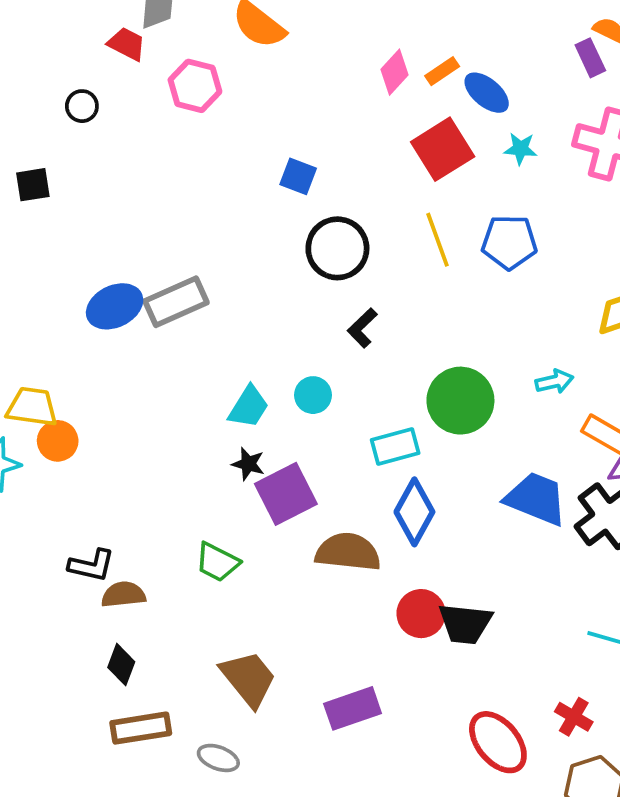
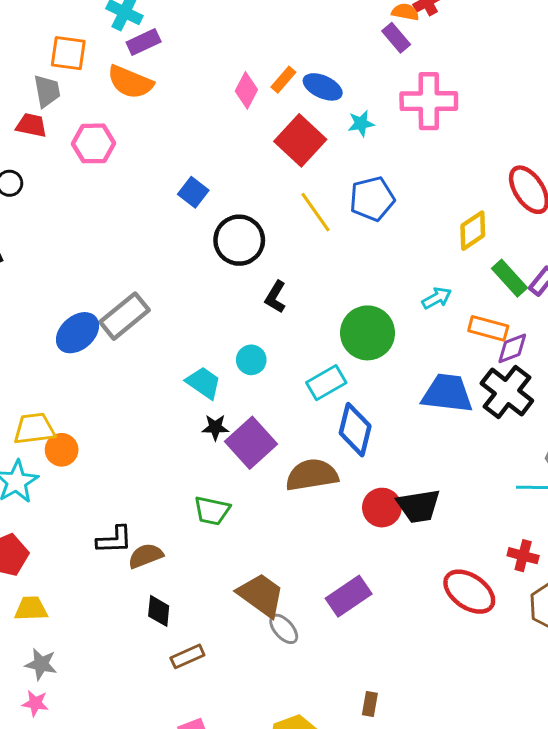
blue square: (298, 176) -> (193, 192), turned 32
cyan trapezoid: (249, 407) -> (203, 383), turned -72
brown rectangle: (141, 728) -> (187, 656), size x0.7
gray ellipse: (218, 758) -> (284, 629), moved, turned 44

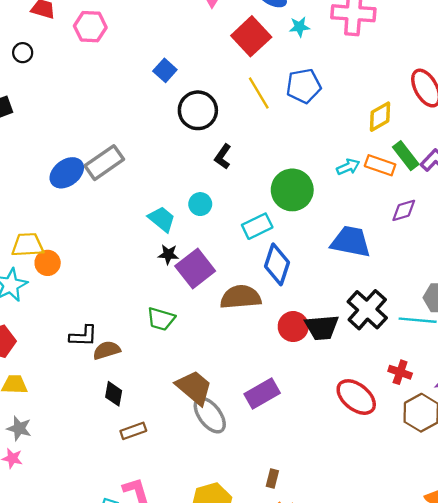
orange rectangle: (488, 328) -> (380, 165), moved
black cross: (507, 392) -> (367, 310), moved
gray ellipse: (284, 629) -> (210, 415), size x1.5

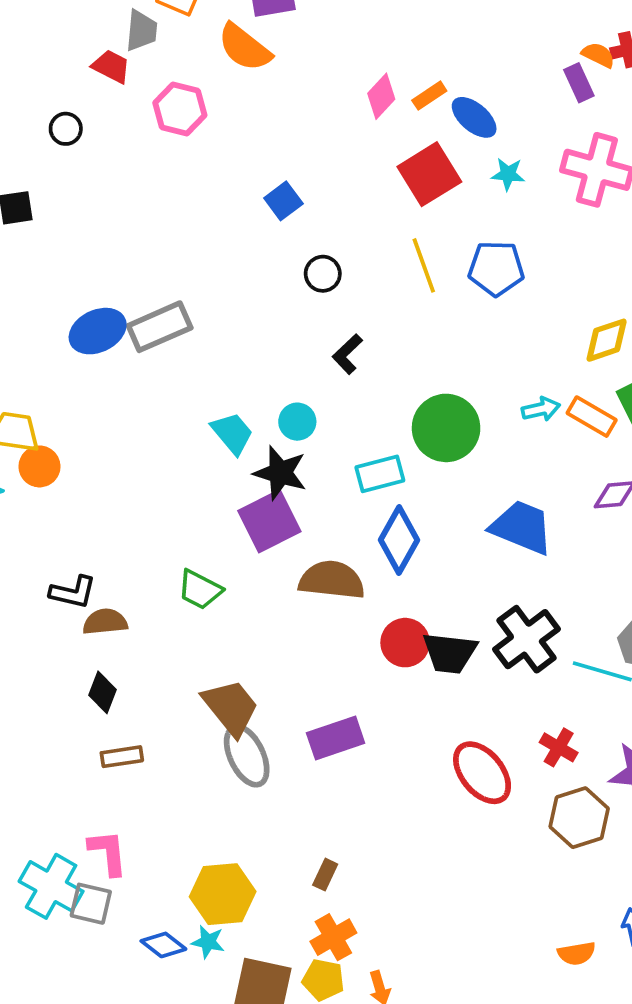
black circle: (198, 110) -> (323, 274), size x0.6
black star: (168, 254) -> (280, 473), moved, size x1.6

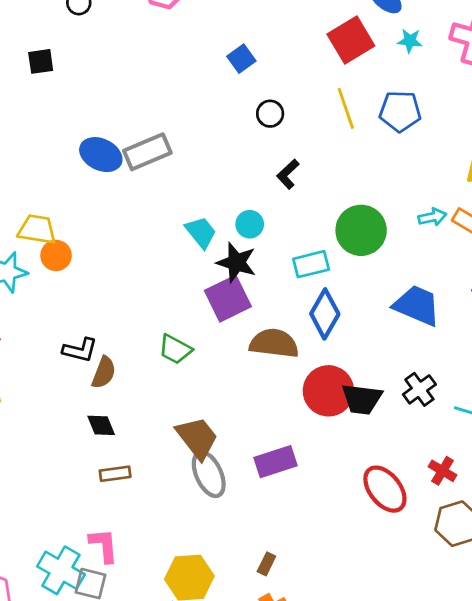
blue ellipse: (98, 331) -> (101, 155), turned 51
brown semicircle: (105, 622) -> (104, 373), turned 116
black cross: (526, 639) -> (419, 389), size x0.7
red circle: (405, 643) -> (328, 391), size x1.4
black diamond: (102, 692) -> (101, 425), turned -44

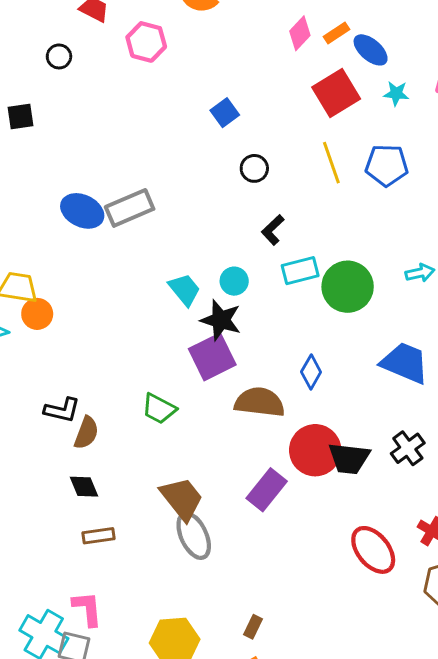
cyan rectangle: (311, 264) -> (300, 271), moved
blue diamond: (325, 314) -> (311, 372), size x0.7
purple rectangle: (275, 462) -> (267, 490), moved, turned -33

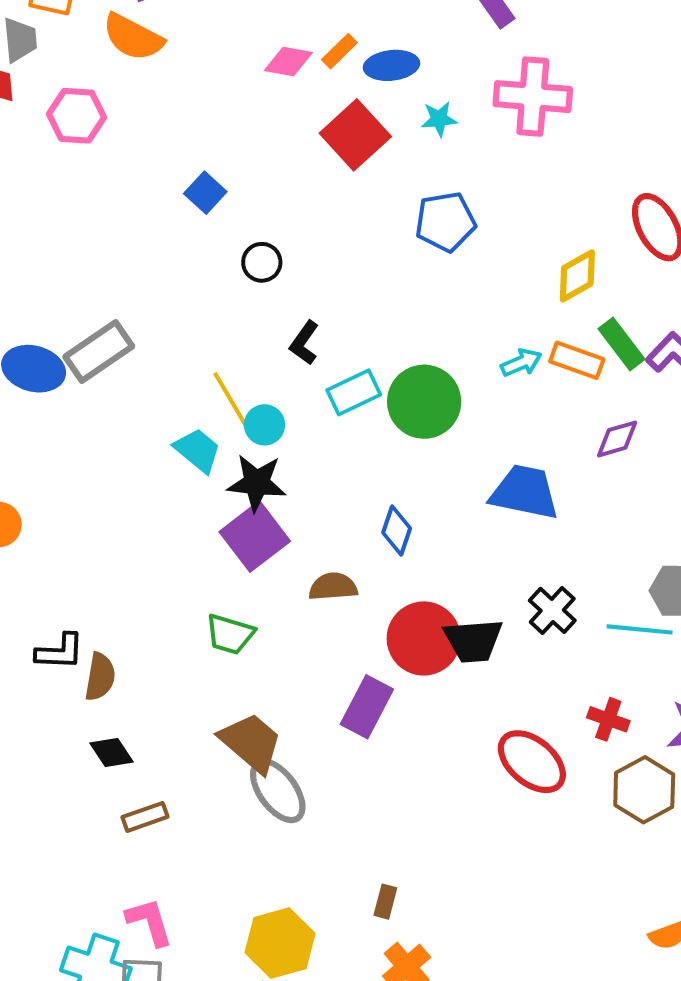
pink diamond: (300, 33) -> (288, 61), turned 68
blue ellipse: (371, 50) -> (391, 65), turned -36
yellow line: (331, 163) -> (230, 400), moved
brown semicircle: (260, 402) -> (333, 587), size x0.7
green trapezoid: (159, 409) -> (230, 634), moved

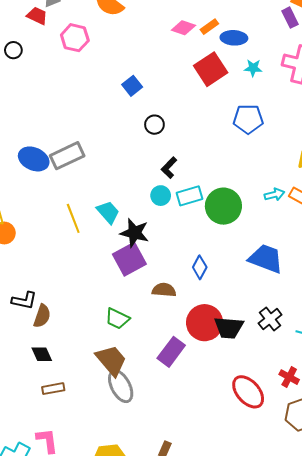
yellow line: (230, 400) -> (73, 218), moved
cyan circle: (264, 425) -> (161, 196), moved
green trapezoid: (230, 634) -> (117, 319), moved

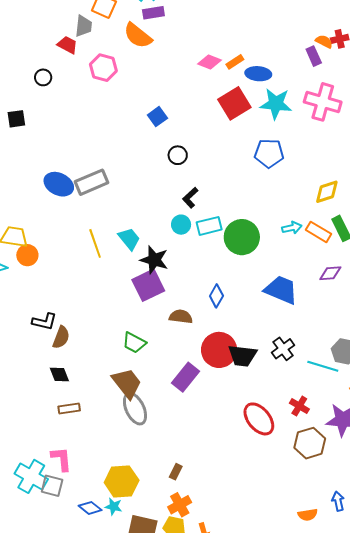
cyan star: (253, 68) -> (276, 104), size x1.8

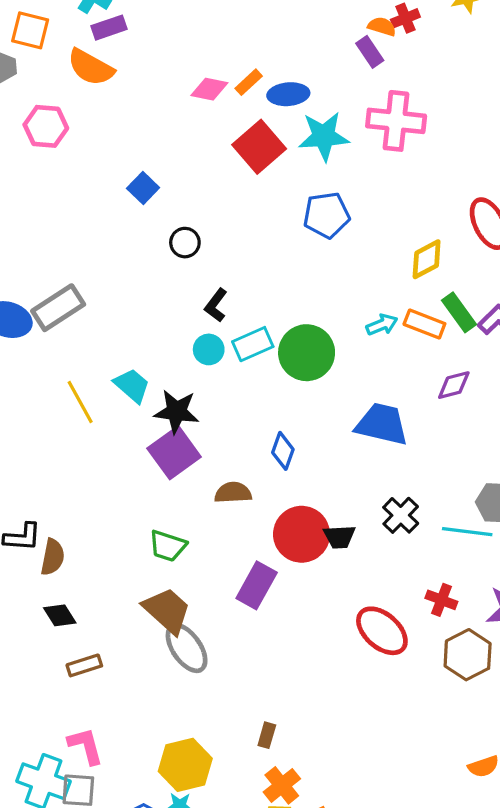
black trapezoid: (242, 356) -> (339, 537), size x0.7

